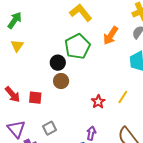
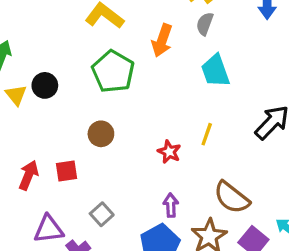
black circle: (58, 63) -> (45, 85), moved
red arrow: (13, 94) -> (29, 175), turned -102
purple triangle: (16, 129) -> (49, 229), turned -42

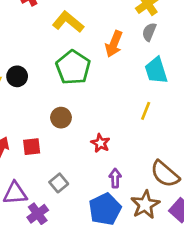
yellow line: (207, 134) -> (146, 111), moved
red star: (169, 152) -> (100, 143), moved

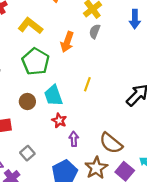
cyan trapezoid: (156, 70) -> (53, 96), moved
yellow line: (146, 111) -> (87, 84), moved
purple arrow: (115, 178) -> (74, 139), moved

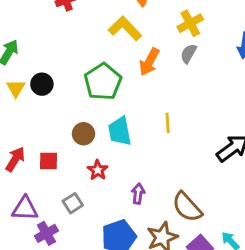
yellow L-shape: (30, 26) -> (125, 28), moved
yellow line: (87, 84) -> (168, 123), turned -32
red star: (59, 121) -> (98, 170), moved

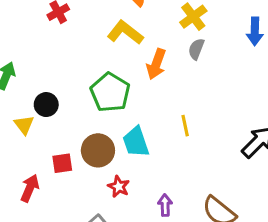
yellow triangle: (16, 88) -> (24, 125), moved
brown circle: (83, 134) -> (98, 150), size x1.4
red square: (48, 161) -> (62, 163), moved

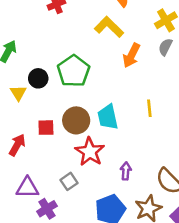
green pentagon: (110, 92) -> (74, 71), moved
red star: (119, 187) -> (90, 152), size x1.6

